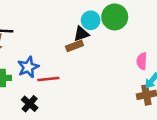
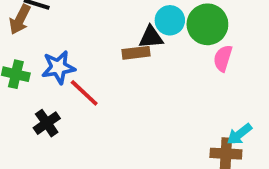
pink semicircle: (142, 61) -> (223, 58), moved
red line: (48, 79) -> (84, 93), turned 35

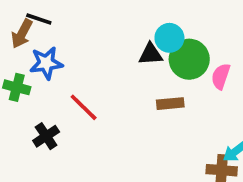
green circle: (207, 24) -> (189, 59), moved
brown rectangle: (136, 53) -> (170, 104), moved
blue star: (58, 67) -> (46, 63), moved

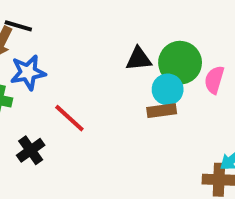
cyan circle: (169, 38) -> (168, 89), moved

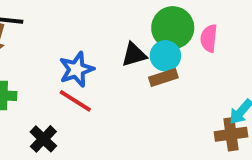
black triangle: (139, 59) -> (134, 55), moved
blue star: (28, 72) -> (76, 69), moved

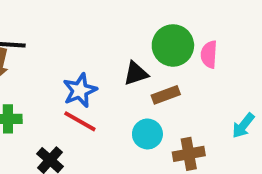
cyan circle: (165, 56) -> (147, 134), moved
brown cross: (231, 134) -> (189, 154), moved

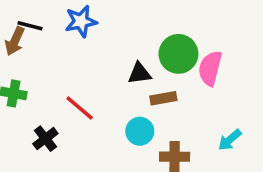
pink semicircle: (209, 54) -> (210, 68), size x1.4
blue star: (80, 90) -> (81, 21), moved

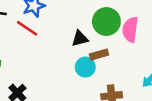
red line: (80, 108) -> (27, 28), moved
cyan circle: (140, 131) -> (85, 67), moved

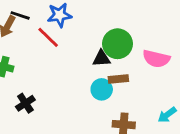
green circle: (106, 22) -> (117, 44), moved
pink semicircle: (130, 29) -> (156, 59), turned -95

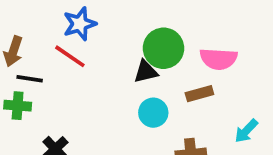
black line: (20, 15) -> (30, 79), moved
brown rectangle: (118, 79) -> (199, 94), moved

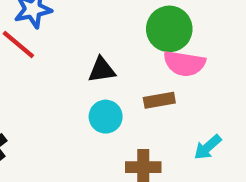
green circle: (164, 48) -> (169, 29), moved

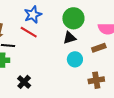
green circle: (169, 29) -> (73, 18), moved

